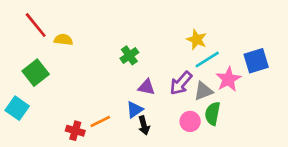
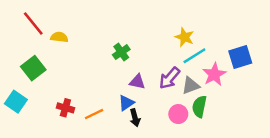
red cross: (75, 131) -> (65, 108), moved

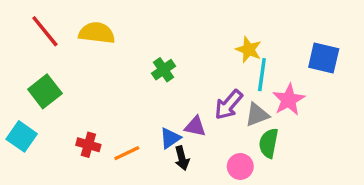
yellow semicircle: (59, 37) -> (97, 33), moved, size x1.5
cyan line: (194, 56) -> (262, 75), turned -50
blue square: (240, 57) -> (324, 58), moved, turned 30
purple triangle: (137, 82) -> (195, 126), moved
pink circle: (178, 114) -> (240, 166), moved

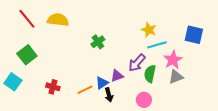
cyan line: (262, 75) -> (157, 45), turned 66
gray triangle: (257, 115) -> (176, 77), moved
purple triangle: (195, 126) -> (117, 76), turned -32
green semicircle: (269, 143) -> (150, 74), moved
orange line: (127, 153) -> (85, 90), moved

